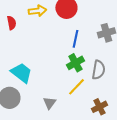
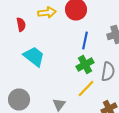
cyan trapezoid: (21, 73) -> (34, 56), moved

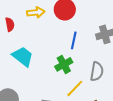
green cross: (85, 64) -> (64, 64), moved

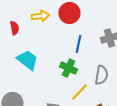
green cross: (64, 64) -> (68, 68), turned -36

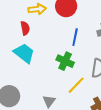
red semicircle: (14, 28) -> (25, 28), moved

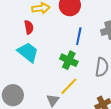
yellow line: (76, 85) -> (69, 86), moved

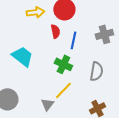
red semicircle: (29, 27) -> (55, 31), moved

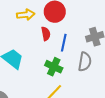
gray semicircle: (96, 71) -> (85, 62), moved

